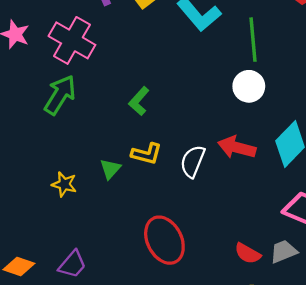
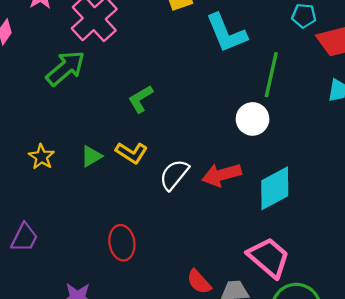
red arrow: (237, 147) -> (222, 175), turned -48
red ellipse: (164, 240) -> (122, 243), size x0.7
purple trapezoid: (72, 264) -> (24, 238), turned -32

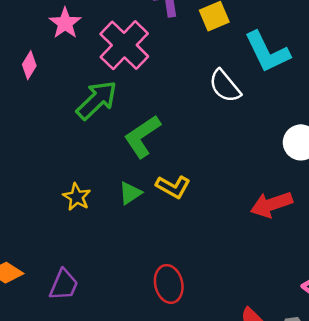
green L-shape: (141, 99) -> (142, 136), moved, size x1.4
white semicircle: (174, 175) -> (225, 86), moved, turned -76

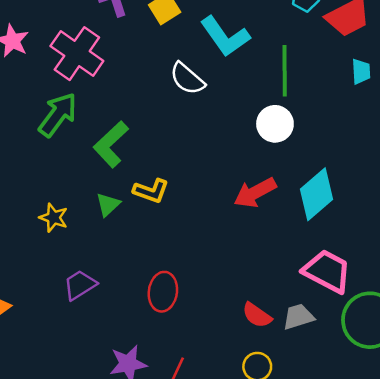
red ellipse: (169, 284) -> (163, 292), turned 30
purple trapezoid: (64, 285) -> (80, 285), moved, turned -136

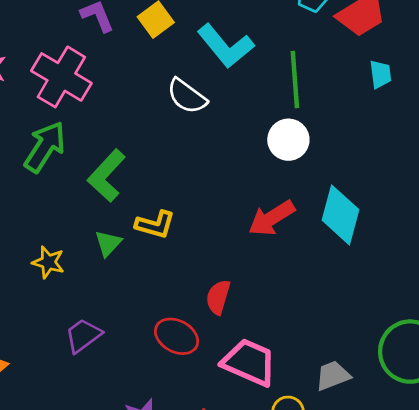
cyan diamond: (316, 194) -> (340, 215), turned -30
pink trapezoid: (327, 271) -> (249, 362), moved
red ellipse: (163, 292) -> (177, 336), turned -66
red semicircle: (257, 315) -> (218, 297), moved, turned 76
gray trapezoid: (298, 317) -> (333, 376), moved

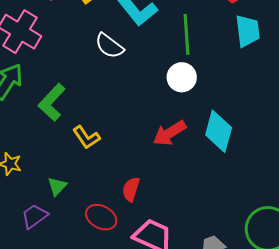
cyan trapezoid: (380, 74) -> (248, 31), size x1.6
yellow L-shape: (155, 225) -> (86, 137), turned 40
green triangle: (108, 243) -> (57, 186), moved

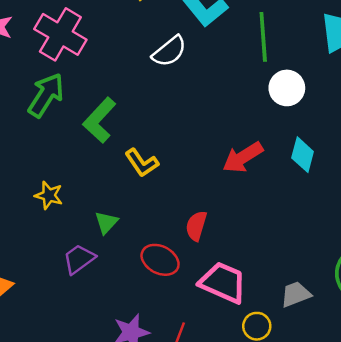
white semicircle: (109, 46) -> (169, 51), turned -76
white circle: (182, 77) -> (287, 88), moved
cyan diamond: (219, 131) -> (303, 155), size x0.7

